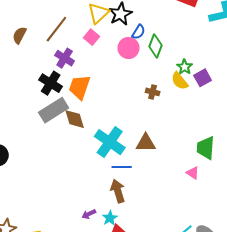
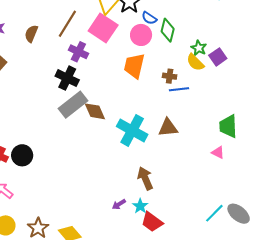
blue semicircle: (138, 32) -> (149, 18), turned 98
pink square: (91, 37) -> (103, 28), size x1.8
orange trapezoid: (80, 87) -> (134, 66), moved
blue line: (122, 167) -> (179, 89), moved

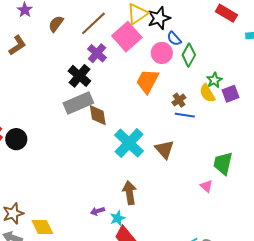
brown cross: (170, 76) -> (179, 100), turned 32
brown triangle: (168, 128) -> (164, 149), turned 40

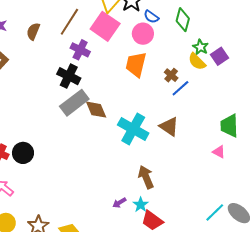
green diamond: (189, 55) -> (183, 20), moved
blue line: (185, 115) -> (180, 88), turned -36

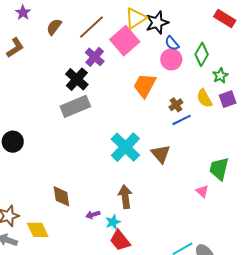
pink circle: (143, 34) -> (171, 59), moved
green star: (201, 47) -> (220, 76), moved
brown diamond: (96, 110) -> (61, 196), moved

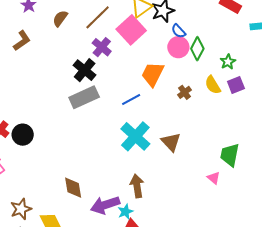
green diamond: (202, 54) -> (197, 49), moved
blue line: (182, 120) -> (131, 99), moved
purple arrow: (93, 215) -> (105, 205), size x2.0

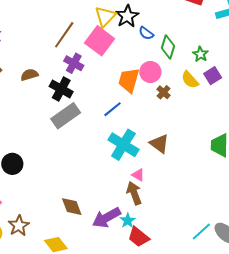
brown semicircle: (60, 18) -> (29, 75), moved, turned 48
pink circle: (178, 47) -> (150, 72), moved
pink triangle: (214, 178) -> (138, 175), moved
brown star: (21, 209) -> (19, 226), moved

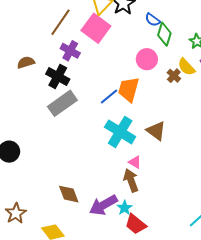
blue semicircle: (146, 33) -> (153, 20), moved
orange trapezoid: (129, 80) -> (129, 89), moved
brown cross: (164, 92) -> (174, 76), moved

